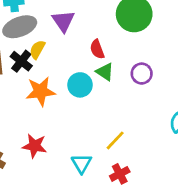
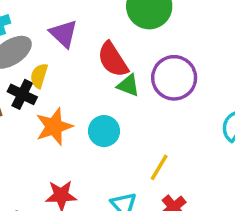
red semicircle: (97, 49) -> (113, 60), size x1.5
purple circle: (142, 74) -> (174, 78), size x1.6
cyan circle: (80, 85) -> (104, 131), moved

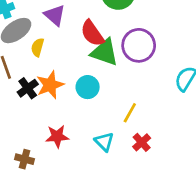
green triangle: (128, 85) -> (105, 52), size x1.6
black cross: (22, 94) -> (28, 88), moved, turned 30

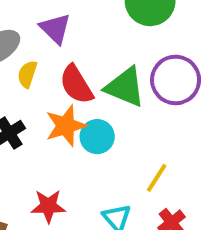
red semicircle: (92, 33) -> (76, 85), moved
orange star: (50, 85) -> (66, 126), moved

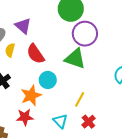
purple circle: (176, 80) -> (85, 34), moved
green triangle: (125, 87) -> (75, 59), moved
orange star: (66, 126) -> (31, 95), moved

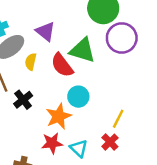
green triangle: (75, 59) -> (82, 50), moved
cyan triangle: (60, 121) -> (79, 148), moved
red cross: (88, 122) -> (110, 142), moved

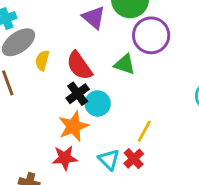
purple triangle: (45, 31) -> (94, 17), moved
green triangle: (82, 50) -> (125, 64), moved, size x0.7
black cross: (23, 100) -> (78, 94), moved
cyan triangle: (79, 148) -> (109, 160), moved

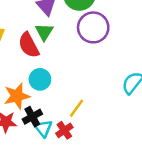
green triangle: (125, 64) -> (44, 32), moved, turned 36
black cross: (78, 94) -> (32, 117), moved

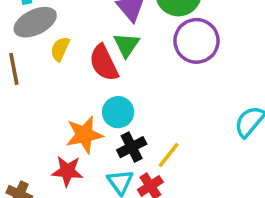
black cross: (32, 117) -> (132, 147), moved

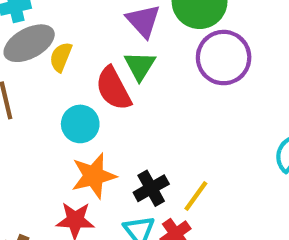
yellow semicircle: (60, 49) -> (61, 57), moved
cyan circle: (118, 112) -> (80, 124), moved

